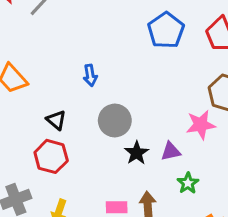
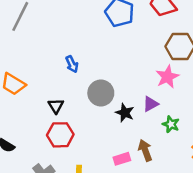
black triangle: (56, 120) -> (56, 106), turned 35

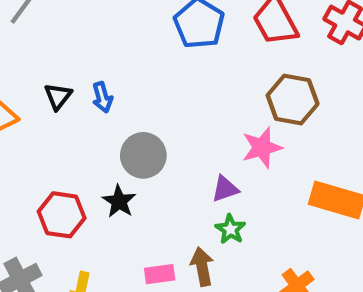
black triangle: (56, 106) -> (58, 96), moved
black star: (125, 113) -> (119, 201), moved
green star: (171, 124) -> (230, 229), moved

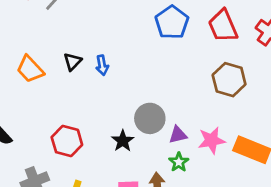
pink star: (262, 147) -> (212, 140), moved
gray circle: (143, 155) -> (150, 118), moved
black star: (119, 201) -> (123, 141), moved

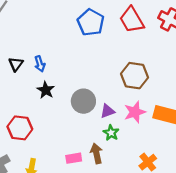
brown hexagon: (229, 80) -> (135, 76), moved
black star: (123, 141) -> (46, 90), moved

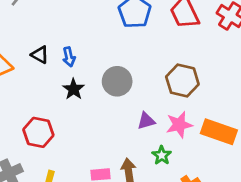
black triangle: (16, 64) -> (40, 55), turned -42
gray circle: (83, 101) -> (117, 81), moved
green star: (111, 133) -> (162, 155), moved

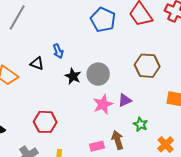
blue arrow: (69, 57) -> (58, 51), moved
black star: (73, 89) -> (73, 76), moved
pink star: (179, 125) -> (103, 104), moved

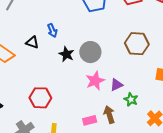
purple triangle: (125, 100) -> (117, 85), moved

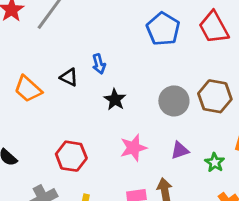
gray circle: (90, 52) -> (174, 101), moved
pink star: (95, 81) -> (133, 148), moved
green star: (131, 99) -> (215, 162), moved

